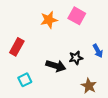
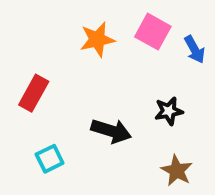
blue arrow: (98, 51) -> (195, 49), moved
black star: (76, 58) -> (169, 111), moved

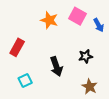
orange star: (97, 40) -> (49, 20), turned 30
black arrow: (111, 131) -> (56, 66), turned 54

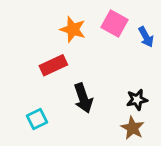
red rectangle: (17, 47) -> (53, 65), moved, turned 36
black star: (86, 56) -> (137, 100), moved

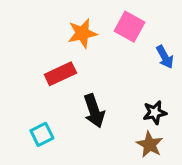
orange star: (73, 29) -> (82, 33), turned -30
blue arrow: (146, 37) -> (165, 57), moved

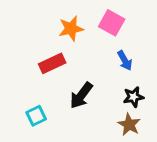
blue arrow: (165, 57) -> (125, 61), moved
black arrow: (94, 111) -> (81, 95), turned 56

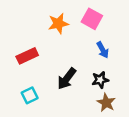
red rectangle: (52, 63) -> (27, 56), moved
black star: (133, 97) -> (100, 80), moved

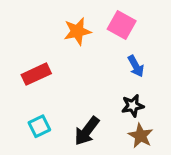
black arrow: (67, 79) -> (87, 131), moved

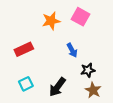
blue arrow: (136, 66) -> (72, 50), moved

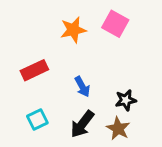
blue arrow: (72, 50) -> (82, 87), moved
brown star: (93, 90) -> (118, 129), moved

